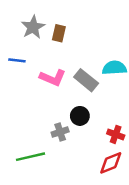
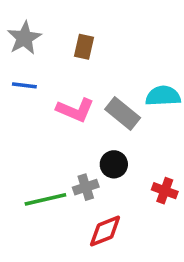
gray star: (33, 27) -> (24, 38), moved
green line: (31, 157) -> (45, 199), moved
red diamond: (111, 163) -> (105, 231), moved

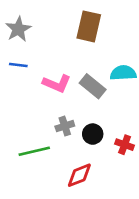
brown rectangle: (84, 47) -> (89, 26), moved, size x1.6
black circle: (114, 164) -> (93, 134), moved
gray cross: (86, 187) -> (65, 126), moved

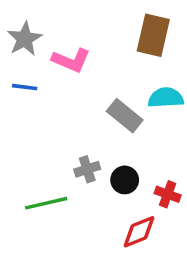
brown rectangle: (89, 26) -> (153, 35), moved
pink L-shape: (57, 84) -> (71, 60), moved
red diamond: (79, 175) -> (139, 232), moved

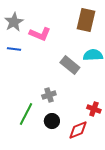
black circle: (125, 180) -> (52, 121), moved
green line: (46, 203) -> (26, 114), turned -50

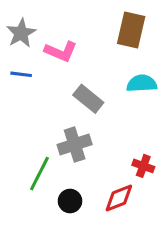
gray rectangle: (70, 65) -> (88, 99), moved
gray cross: (49, 95) -> (75, 145), size x1.5
black circle: (52, 121) -> (70, 201), moved

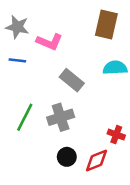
gray star: (21, 33) -> (17, 27), turned -30
green line: (39, 174) -> (25, 117), moved
black circle: (70, 201) -> (67, 157), moved

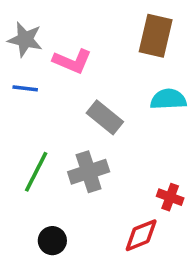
black circle: (67, 157) -> (52, 241), moved

